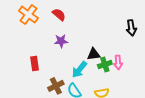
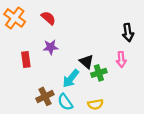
black triangle: (94, 54) -> (86, 62), turned 48
pink arrow: (118, 62) -> (121, 59), moved
red rectangle: (35, 63) -> (26, 59), moved

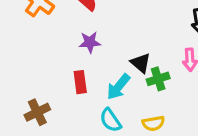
red rectangle: (26, 59) -> (80, 82), moved
brown cross: (45, 96) -> (37, 112), moved

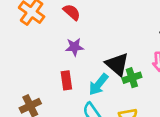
black triangle: (141, 63) -> (117, 64), size x1.4

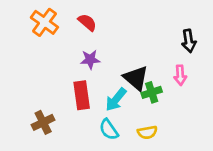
red rectangle: (66, 80) -> (82, 95), size x1.4

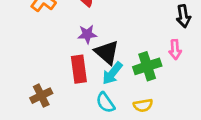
black triangle: (136, 78) -> (107, 52), moved
green cross: (152, 92) -> (147, 66), size x1.4

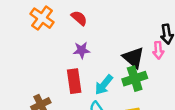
pink arrow: (175, 50) -> (158, 50), moved
black triangle: (107, 52) -> (133, 58), moved

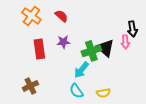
green cross: (135, 79) -> (91, 51), moved
red rectangle: (74, 81) -> (39, 49), moved

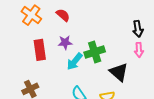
pink arrow: (125, 42) -> (139, 50), moved
black triangle: (105, 48) -> (119, 72), moved
cyan arrow: (81, 70) -> (75, 61), moved

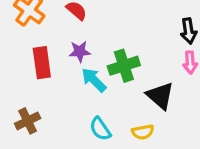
cyan arrow: (75, 61) -> (94, 80), turned 96

